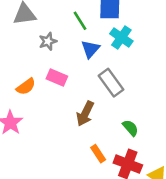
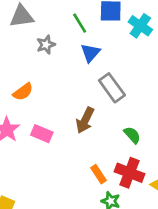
cyan cross: (121, 37) -> (140, 26), moved
pink rectangle: (57, 77) -> (42, 134), moved
orange rectangle: (98, 154) -> (98, 174), moved

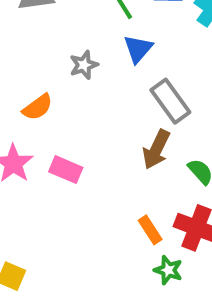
gray star: (46, 45) -> (84, 65), moved
brown arrow: (85, 120) -> (156, 149), moved

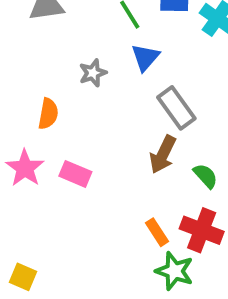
orange semicircle: (38, 107) -> (48, 114), turned -44
green star: (168, 270) -> (174, 271), size x1.4

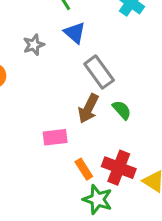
blue triangle: (145, 57) -> (75, 33), turned -30
pink rectangle: (75, 174) -> (55, 137), moved, turned -30
green semicircle: (206, 176) -> (122, 110), moved

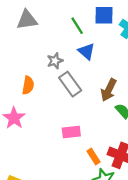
gray rectangle: (99, 72) -> (70, 84), moved
brown arrow: (88, 108) -> (109, 90), moved

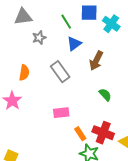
blue triangle: (86, 51) -> (74, 44), turned 42
gray star: (55, 61) -> (39, 38), moved
brown arrow: (109, 90) -> (96, 61), moved

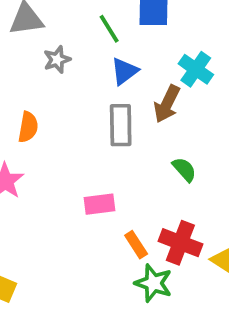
cyan cross: (111, 24) -> (196, 69), moved
gray rectangle: (60, 72) -> (121, 125), moved, turned 35

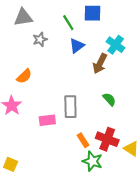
gray rectangle: (121, 125) -> (70, 107), moved
orange semicircle: (28, 127) -> (24, 76), turned 35
pink rectangle: (99, 204) -> (47, 120), moved

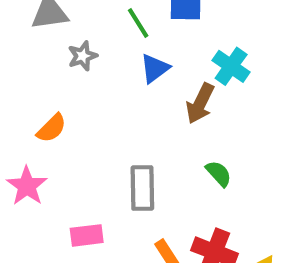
pink rectangle: (47, 120) -> (87, 235), moved

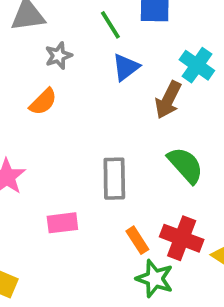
orange semicircle: (52, 128) -> (43, 102), moved
green semicircle: (219, 174) -> (185, 165), size x1.5

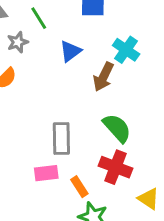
green line: (110, 25) -> (39, 18), moved
pink rectangle: (62, 223) -> (46, 173), moved
red cross: (182, 238) -> (115, 167), moved

